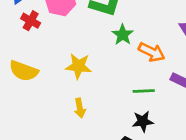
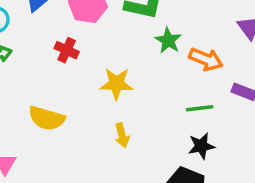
red cross: (31, 21) -> (67, 50), moved
yellow semicircle: (24, 71) -> (47, 118), moved

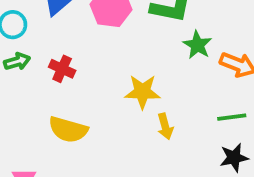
red cross: (67, 50) -> (62, 69), moved
yellow arrow: (122, 135) -> (165, 126), moved

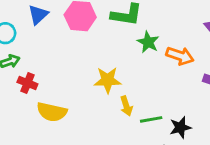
red cross: (62, 69) -> (27, 83), moved
green line: (232, 117) -> (151, 119), moved

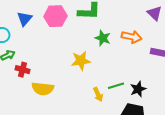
green star: (148, 42) -> (103, 38), moved
yellow arrow: (126, 106) -> (98, 94), moved

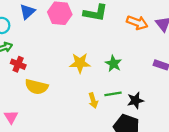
orange arrow: (132, 37) -> (137, 23), moved
green star: (103, 38) -> (113, 64), moved

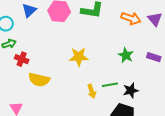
green star: (113, 64) -> (126, 55), moved

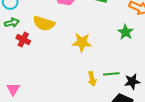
green star: (126, 55) -> (126, 32), moved
yellow semicircle: (39, 80) -> (44, 23), moved

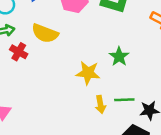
green star: (126, 32) -> (119, 56), moved
yellow star: (82, 42) -> (88, 73), moved

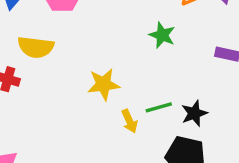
green star: (119, 56) -> (162, 35), moved

